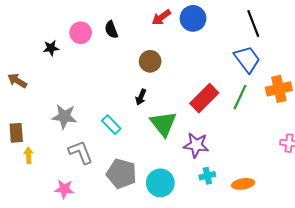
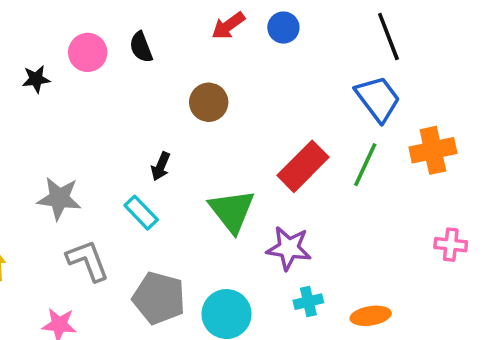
blue circle: (193, 18) -> (283, 28), size x0.7
black arrow: (141, 97) -> (161, 166), moved

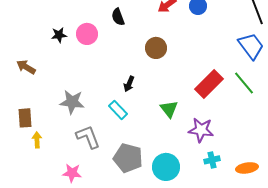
pink circle: (88, 52) -> (87, 34), moved
green line: (365, 165) -> (244, 83), turned -65
green triangle: (232, 211) -> (169, 109), size x0.7

